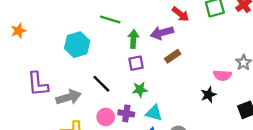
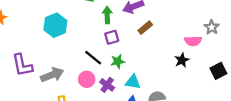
black line: (101, 84) -> (93, 58), moved
purple cross: (126, 113) -> (107, 85), turned 32
pink circle: (106, 117) -> (87, 79), moved

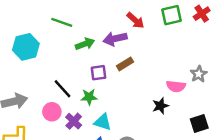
green arrow: (107, 15) -> (85, 44), turned 63
purple square: (112, 37) -> (99, 73), moved

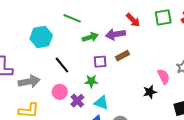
pink semicircle: (176, 86) -> (164, 77), turned -126
black line: (62, 89) -> (62, 65), moved

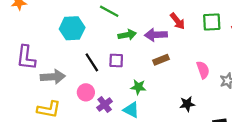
purple square: (100, 62) -> (116, 61), moved
pink semicircle: (164, 77) -> (203, 70), moved
green star: (91, 81) -> (138, 87), moved

